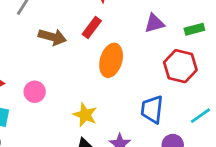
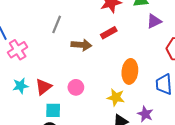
red rectangle: (92, 28) -> (109, 33), turned 35
orange ellipse: (111, 60) -> (130, 71), moved

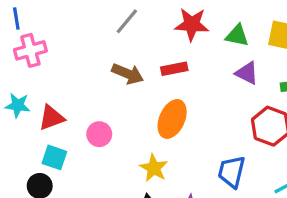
purple triangle: (154, 21) -> (247, 73), turned 35
gray line: (57, 24) -> (127, 21), moved
orange ellipse: (130, 71) -> (172, 119), moved

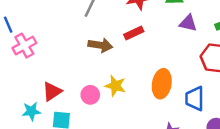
cyan star: (18, 105) -> (31, 111), moved
orange ellipse: (172, 119) -> (162, 84), moved
yellow star: (154, 168) -> (115, 86), moved

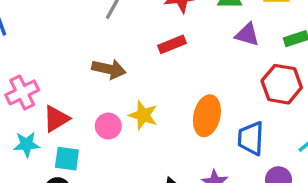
brown arrow: (100, 45) -> (109, 69), moved
pink cross: (24, 46) -> (22, 92), moved

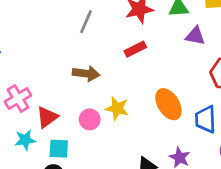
orange ellipse: (207, 116) -> (168, 104), turned -40

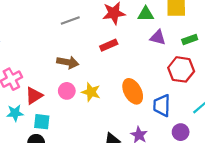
gray line: (86, 22) -> (70, 20), turned 42
pink circle: (90, 119) -> (67, 91), moved

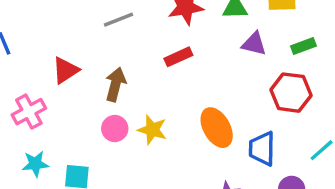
brown arrow: (68, 62) -> (116, 84), turned -85
red triangle: (34, 96) -> (65, 70), moved

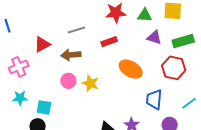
gray line: (118, 20) -> (76, 30), moved
green rectangle: (303, 46) -> (183, 41), size x1.5
brown arrow: (116, 84) -> (71, 55), turned -114
orange ellipse: (217, 128) -> (131, 69), moved, turned -35

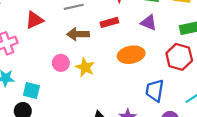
purple triangle: (154, 37) -> (149, 23), moved
brown arrow: (71, 55) -> (78, 34), moved
orange ellipse: (131, 69) -> (131, 55), turned -45

